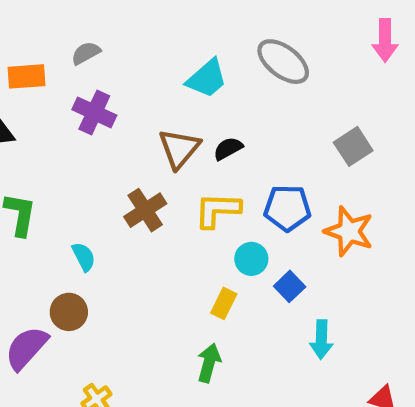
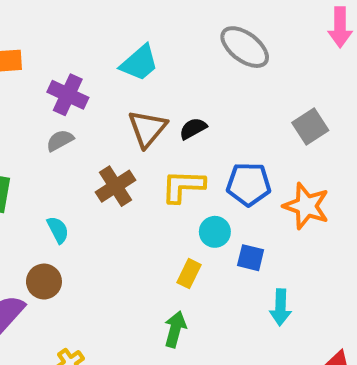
gray semicircle: (86, 53) -> (60, 140), moved
cyan trapezoid: (207, 79) -> (139, 63), moved
blue square: (290, 286) -> (251, 258), turned -32

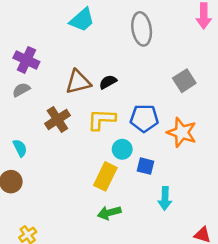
gray ellipse: (245, 47) -> (142, 29), turned 44
cyan trapezoid: (139, 63) -> (82, 20), moved
brown triangle: (147, 129) -> (78, 82), turned 36
yellow rectangle: (189, 274) -> (105, 176), size x1.5
green arrow: (175, 329) -> (109, 213), moved, turned -120

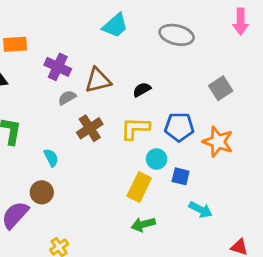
gray ellipse: (142, 29) -> (177, 35), turned -68
brown triangle: (78, 82) -> (98, 80), moved
gray semicircle: (21, 90) -> (67, 98), moved
cyan arrow: (165, 198) -> (201, 210), turned -65

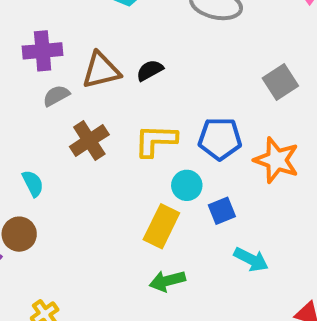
purple cross: (58, 67) -> (43, 51), turned -30
black semicircle: (142, 90) -> (150, 70), moved
blue square: (181, 176) -> (222, 211), turned -36

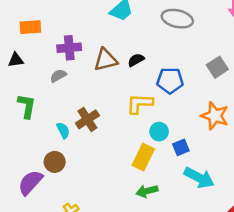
gray semicircle: (56, 96) -> (58, 76), moved
blue pentagon: (220, 139) -> (170, 81), moved
brown cross: (89, 141) -> (87, 119), moved
cyan arrow: (251, 259) -> (199, 178), size x1.4

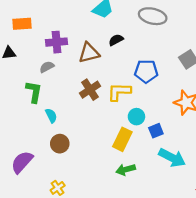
black semicircle: (136, 60) -> (116, 40), moved
green L-shape: (27, 106) -> (34, 92), moved
brown cross: (87, 119) -> (90, 90), moved
brown circle: (55, 162) -> (60, 144), moved

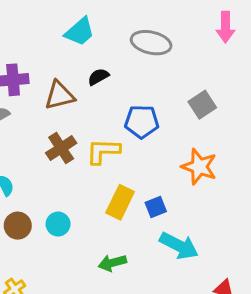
cyan circle: (136, 117) -> (58, 224), moved
yellow rectangle: (122, 139) -> (120, 202), moved

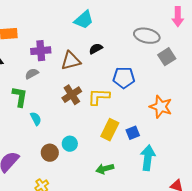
gray ellipse: (151, 43) -> (147, 36), moved
gray square: (202, 105) -> (167, 57), moved
brown circle: (18, 226) -> (50, 153), moved
cyan arrow: (179, 246) -> (148, 158), turned -110

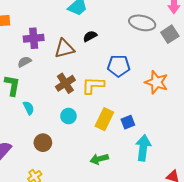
gray square: (167, 57) -> (170, 34), moved
orange star: (161, 107) -> (156, 82), moved
cyan circle: (70, 144) -> (68, 116), moved

